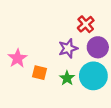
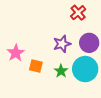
red cross: (86, 24) -> (78, 13), moved

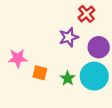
purple star: (62, 44) -> (69, 37), moved
pink star: (16, 53) -> (18, 58), turned 30

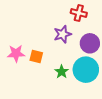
red cross: (86, 14) -> (79, 13), turned -35
orange square: (40, 73) -> (36, 56), moved

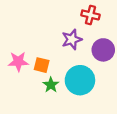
cyan circle: (86, 70) -> (80, 80), moved
green star: (62, 72) -> (51, 85), moved

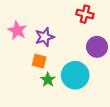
purple star: (72, 39) -> (45, 37), moved
pink star: (18, 62) -> (17, 30), moved, turned 30

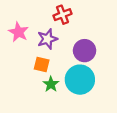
red cross: (85, 14) -> (62, 15), moved, turned -35
purple circle: (97, 47) -> (85, 51), moved

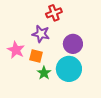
pink star: (18, 32) -> (16, 50), moved
purple star: (47, 39) -> (41, 34), turned 30

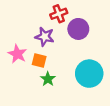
purple circle: (73, 44) -> (78, 29), moved
cyan circle: (69, 69) -> (89, 74), moved

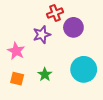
purple star: (45, 37) -> (42, 35), turned -30
orange square: (39, 61) -> (17, 79), moved

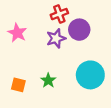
purple star: (42, 35) -> (56, 38), moved
pink star: (16, 51) -> (17, 33), moved

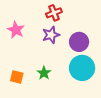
purple circle: (79, 30) -> (79, 42), moved

